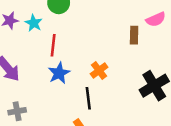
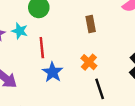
brown rectangle: (134, 35) -> (91, 24), moved
black line: (88, 98) -> (100, 89), moved

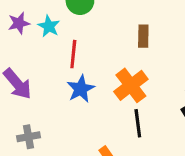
orange cross: (89, 62) -> (131, 85), size x1.5

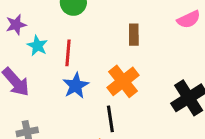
cyan star: (49, 26) -> (37, 46), moved
black line: (138, 123) -> (110, 119), moved

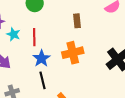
orange cross: (123, 81) -> (73, 53), turned 30
black line: (110, 119) -> (43, 80), moved

